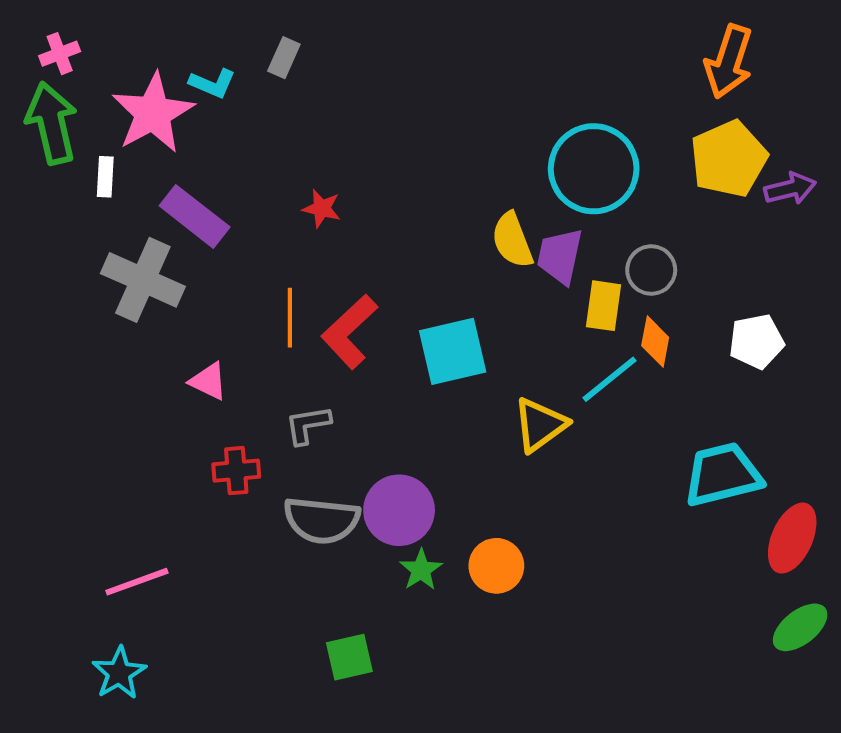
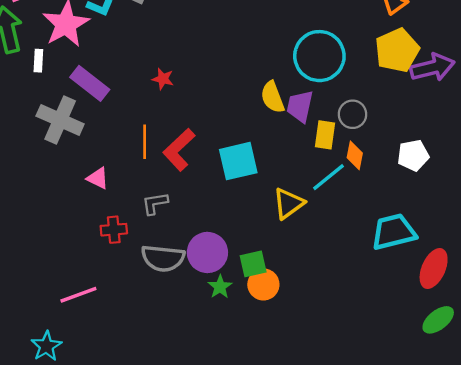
purple arrow: (790, 189) -> (432, 67), size x1.5
pink line: (137, 582) -> (78, 295), moved
green square: (349, 657) -> (253, 264), moved

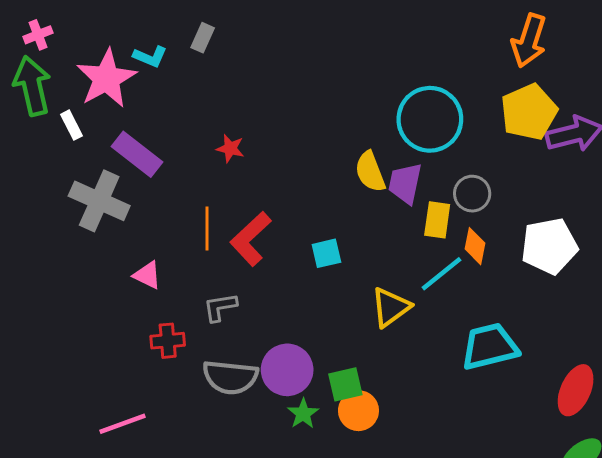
white rectangle: (38, 61) -> (71, 125), turned -30
white pentagon: (413, 155) -> (549, 246), size x1.4
cyan square: (238, 161) -> (326, 253), size x0.6
cyan trapezoid: (394, 232) -> (490, 347), moved

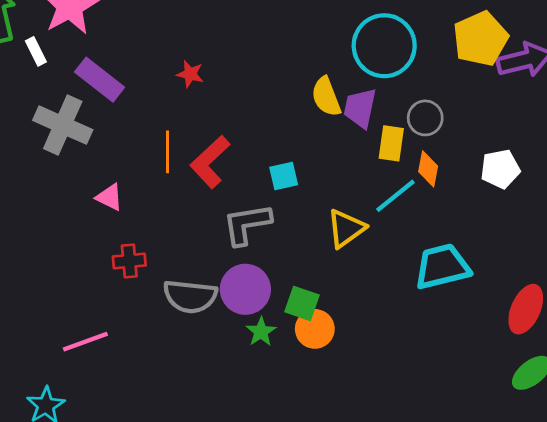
white pentagon: (549, 246) -> (500, 169), size x0.7
gray L-shape: (220, 307) -> (247, 224), moved, size x1.5
green square: (345, 384) -> (302, 303), turned 32

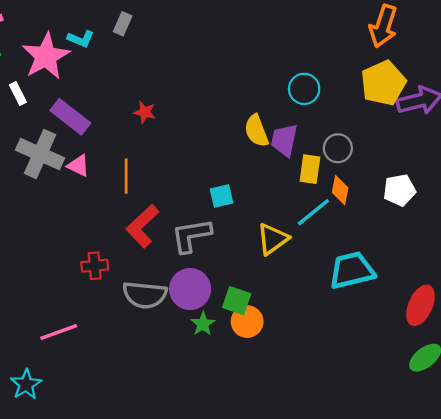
cyan circle: (384, 46) -> (304, 89), size x0.6
red L-shape: (210, 162) -> (142, 226), moved
pink triangle: (109, 197) -> (78, 166), moved

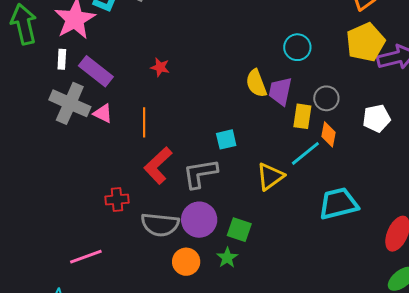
white rectangle: (18, 94) -> (62, 59), moved, turned 30
white pentagon: (400, 190) -> (377, 118), moved
orange circle: (247, 322) -> (186, 262), moved
green star: (203, 324) -> (227, 258), moved

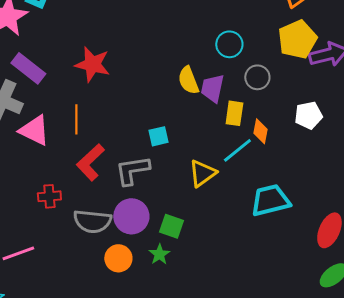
red star: (160, 67) -> (92, 64), size x1.8
gray circle: (326, 98) -> (257, 77), moved
pink triangle: (103, 113) -> (34, 130), moved, size x1.6

